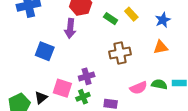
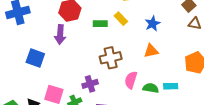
green rectangle: (111, 19) -> (100, 24), turned -32
purple cross: (87, 76) -> (90, 84), moved
pink semicircle: (138, 88) -> (131, 80), moved, turned 132

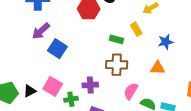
green rectangle: (100, 24) -> (116, 39), moved
purple arrow: (60, 35) -> (41, 31), moved, turned 30
blue square: (35, 58) -> (57, 49), moved

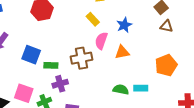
green rectangle: (116, 39) -> (51, 65), moved
blue square: (57, 49) -> (31, 55), moved
pink semicircle: (131, 91) -> (101, 41), moved

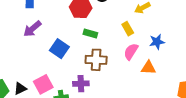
brown cross: (81, 58) -> (96, 60), moved
green rectangle: (51, 65) -> (90, 34), moved
pink square: (24, 93) -> (43, 84), turned 30

